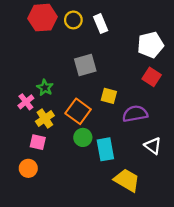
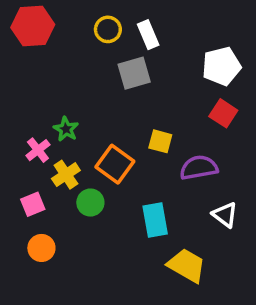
red hexagon: (43, 18) -> (33, 26), moved
gray square: (85, 65) -> (134, 73), moved
green circle: (83, 137) -> (90, 203), moved
pink square: (38, 142) -> (33, 204), moved, turned -35

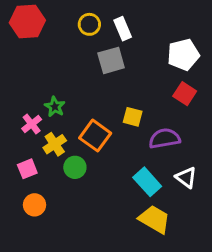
cyan rectangle: (155, 220) -> (147, 182), moved, turned -32

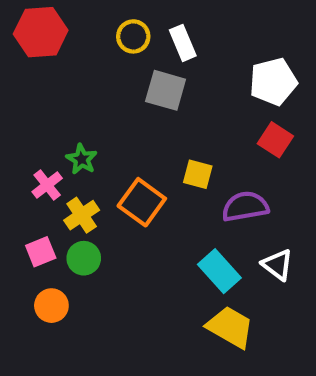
gray square: (111, 60) -> (166, 90), turned 32
green circle: (75, 167) -> (84, 258), moved

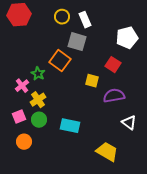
red square: (275, 140) -> (113, 65), moved
orange square: (142, 202) -> (60, 61), moved
cyan rectangle: (219, 271) -> (70, 126), moved, turned -36

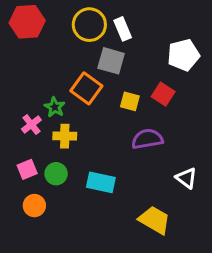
yellow circle: (62, 17) -> (89, 25), size x1.5
yellow square: (92, 81) -> (130, 101), moved
purple semicircle: (114, 96) -> (147, 139), moved
yellow cross: (38, 100) -> (65, 136), moved, turned 35

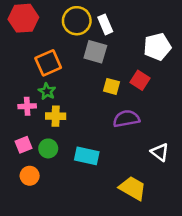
orange square: (86, 88) -> (48, 63), moved, turned 30
pink cross: (31, 124) -> (27, 106), turned 35

